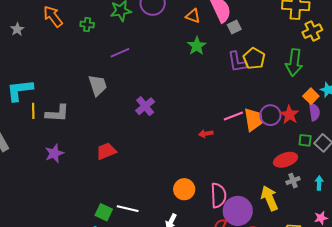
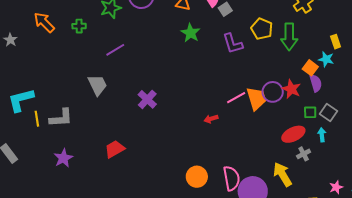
yellow pentagon: (254, 58) -> (262, 29), moved
cyan arrow: (319, 183) -> (322, 135), moved

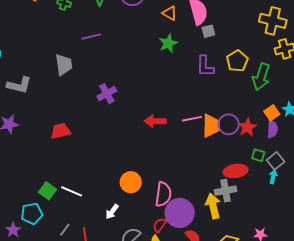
red arrow: (211, 119) -> (155, 121), moved, size x1.5
cyan arrow: (322, 135) -> (273, 177), moved
gray cross: (304, 154) -> (226, 191), moved, size x1.5

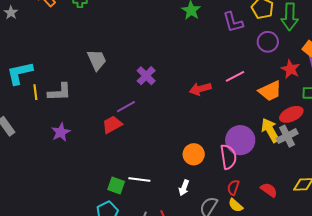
purple line: (91, 37) -> (126, 107), moved
purple circle: (229, 124) -> (268, 42), moved
orange trapezoid: (211, 126) -> (270, 91), moved, turned 80
yellow arrow: (213, 206) -> (270, 130), moved
purple circle: (180, 213) -> (240, 140), moved

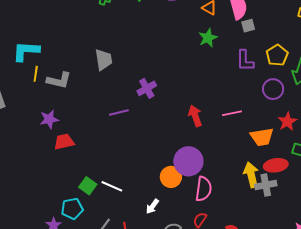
red arrow: (200, 89) -> (195, 116), turned 70
red trapezoid: (112, 125) -> (64, 142), moved
purple circle: (240, 140) -> (188, 161), moved

